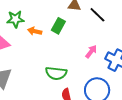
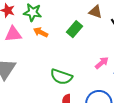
orange arrow: (35, 31) -> (41, 32), moved

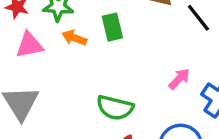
green rectangle: (74, 29) -> (112, 27), moved, turned -49

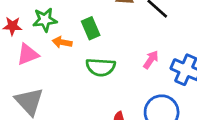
green semicircle: (115, 108) -> (101, 67), moved

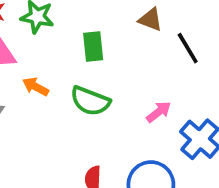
orange arrow: (62, 42) -> (36, 87), moved

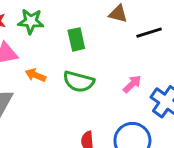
black line: (188, 48) -> (149, 33), turned -70

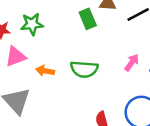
green rectangle: (76, 39) -> (88, 19), moved

